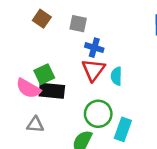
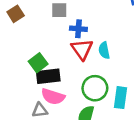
brown square: (42, 19) -> (16, 14), moved, turned 35
pink semicircle: (28, 88) -> (53, 97), moved

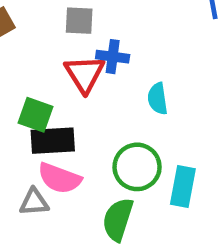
red triangle: (82, 49) -> (85, 74), moved
green square: (38, 63) -> (36, 115), turned -36

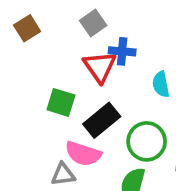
gray square: (79, 21) -> (93, 23), turned -35
black rectangle: (53, 141) -> (102, 120), moved, turned -33

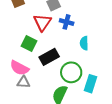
red triangle: (100, 67) -> (42, 22), moved
pink semicircle: (83, 154) -> (19, 68), moved

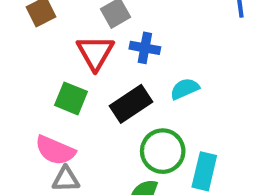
cyan semicircle: (84, 43) -> (185, 89), turned 72
black rectangle: (49, 57) -> (131, 104), moved

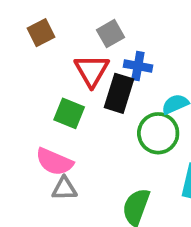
black rectangle: (131, 104) -> (119, 93), moved, turned -39
green circle: (163, 151) -> (158, 133), moved

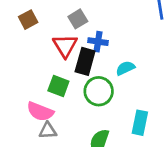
green square: (69, 113) -> (58, 86), moved
green circle: (158, 133) -> (99, 91), moved

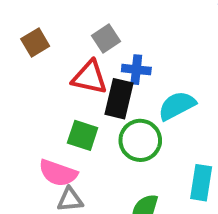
red triangle: (65, 46) -> (90, 77), turned -44
cyan semicircle: (125, 68) -> (177, 106), size x1.4

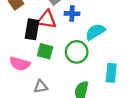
black rectangle: (119, 99) -> (32, 29), moved
pink semicircle: (58, 173) -> (20, 64), moved

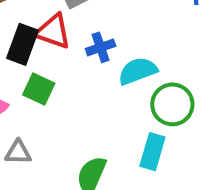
blue cross: (72, 14) -> (101, 47), moved, turned -32
green circle: (77, 52) -> (172, 104), moved

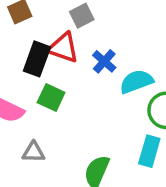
blue cross: (101, 47) -> (104, 61), turned -30

